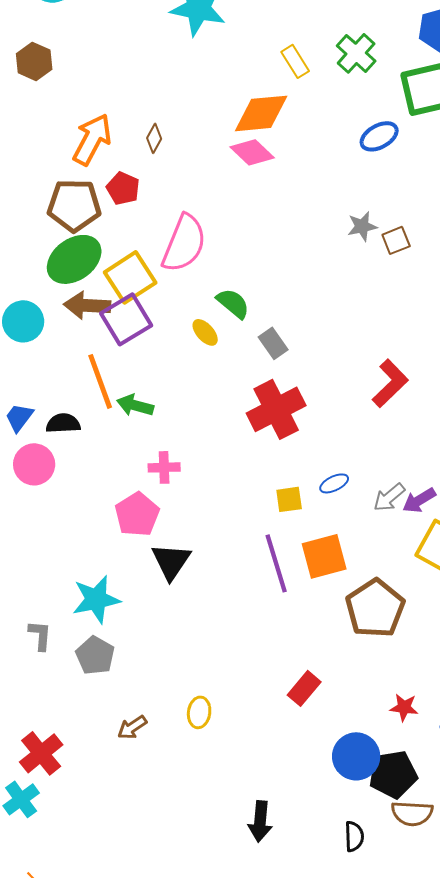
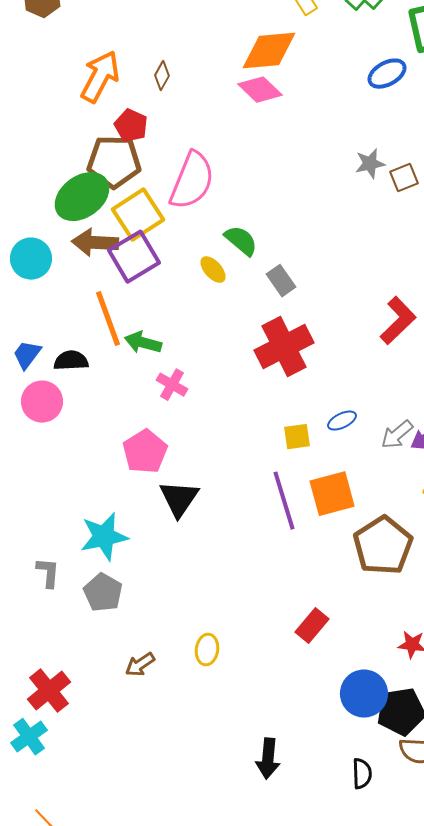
brown pentagon: (74, 205) -> (114, 162), moved
pink cross: (164, 467) -> (172, 385), moved, turned 32

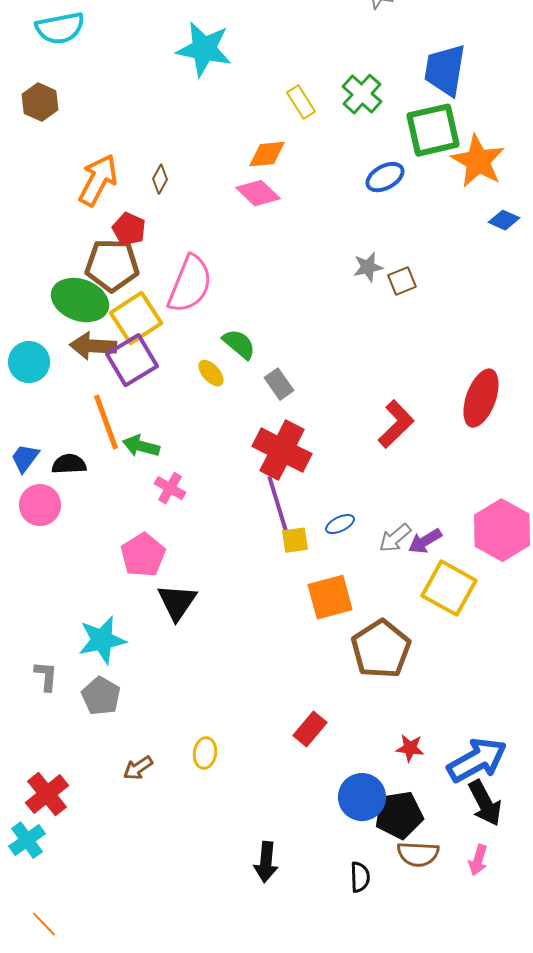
orange diamond: (269, 51) -> (267, 154), size x0.7
green ellipse: (82, 197) -> (80, 300), turned 56
red cross: (284, 347) -> (282, 450), turned -36
purple line: (284, 501) -> (278, 505), moved

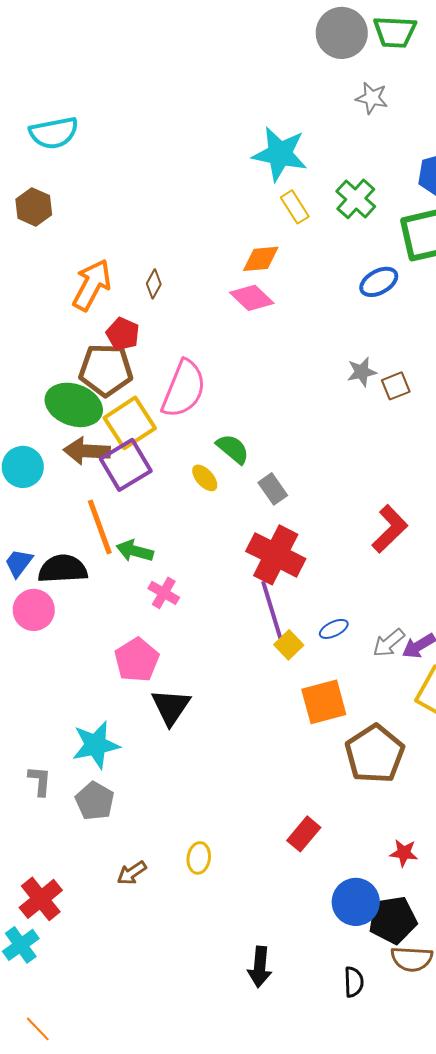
cyan star: (204, 49) -> (280, 154), moved
black semicircle: (69, 464) -> (63, 569), size x1.4
yellow square: (295, 540) -> (289, 645), turned -36

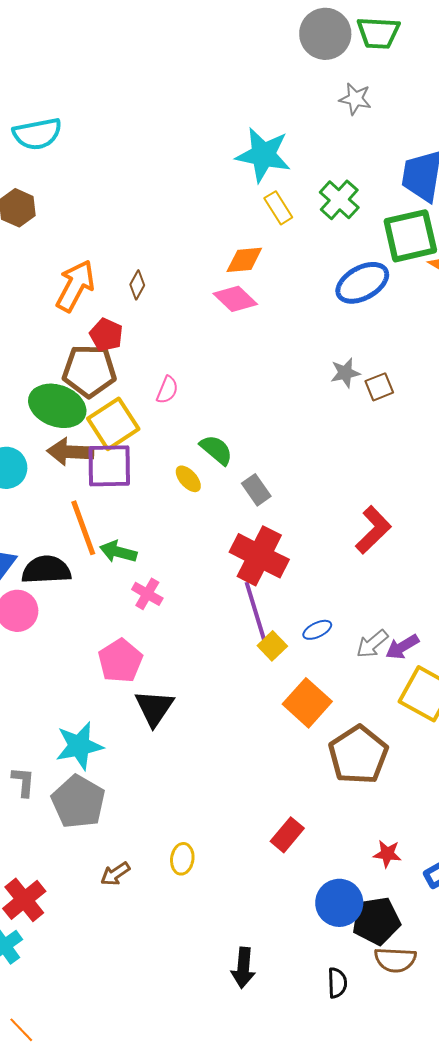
blue ellipse: (379, 282) -> (362, 283), size x1.4
pink semicircle: (184, 389) -> (167, 390), size x0.5
purple square: (126, 465) -> (109, 466), turned 30
orange square: (324, 702) -> (307, 703), turned -33
gray pentagon: (95, 801) -> (78, 802), size x1.4

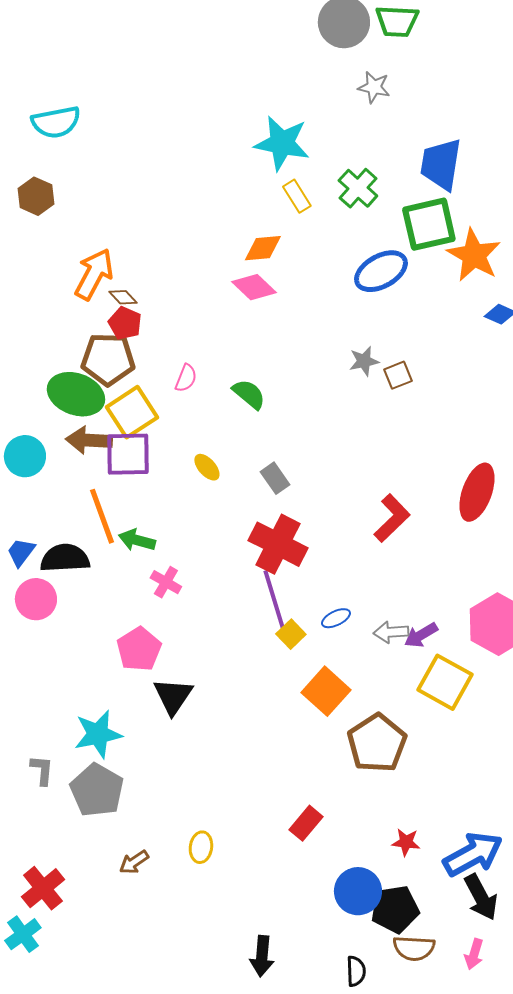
brown diamond: (137, 285) -> (123, 297), moved, turned -72
green semicircle: (216, 450) -> (249, 394), moved
gray arrow: (372, 644) -> (391, 632), turned 36

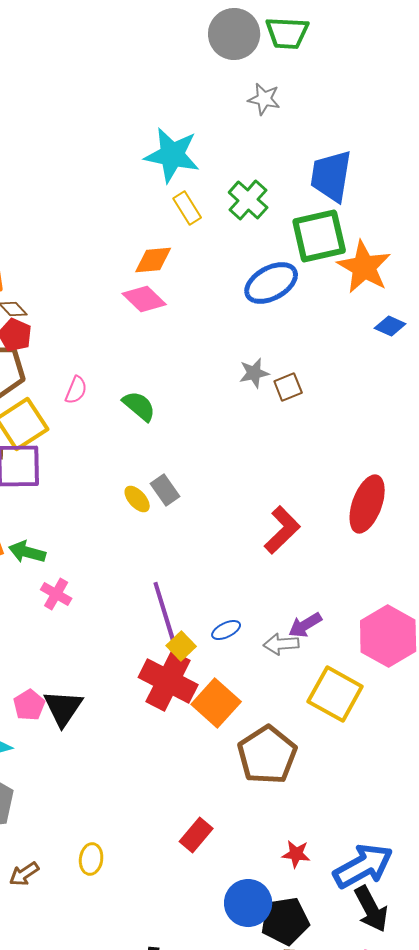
yellow ellipse: (207, 467) -> (137, 499), moved
red cross: (278, 544) -> (168, 681), moved
purple arrow: (421, 635) -> (305, 625), moved
pink pentagon: (139, 649) -> (29, 705), moved, size x0.7

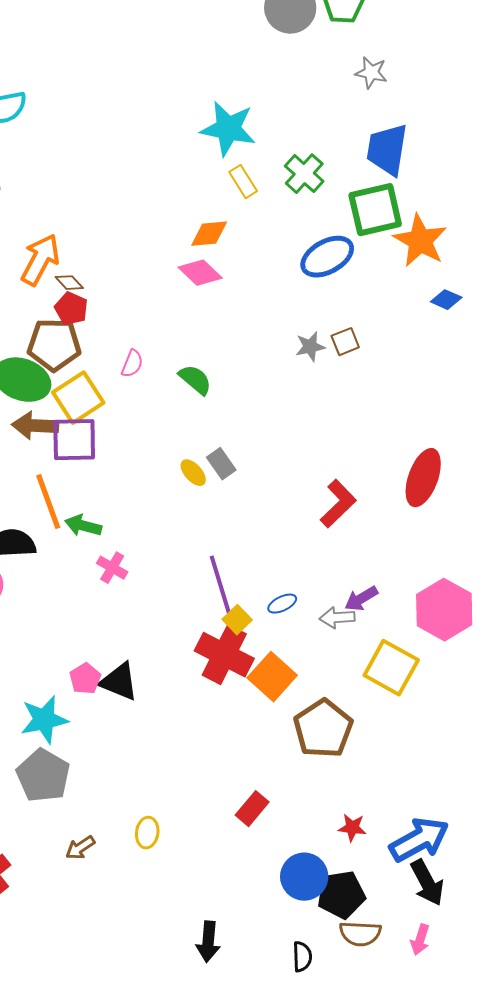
gray star: (264, 99) -> (371, 73), moved
brown square: (288, 387) -> (345, 342), moved
black triangle: (63, 708) -> (119, 682), turned -42

